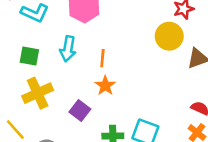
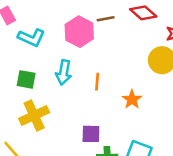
orange star: (105, 86) -> (132, 99), moved
purple square: (80, 111) -> (91, 134), moved, turned -36

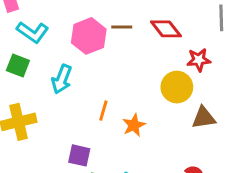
green square: (26, 79) -> (18, 66), moved
orange line: (97, 82) -> (103, 111), moved

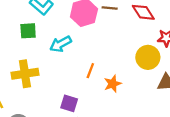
green square: (18, 66) -> (28, 31), turned -30
cyan arrow: (62, 79) -> (61, 44), turned 35

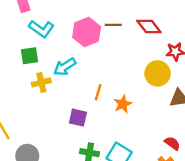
yellow cross: (25, 74) -> (41, 82), moved, size x0.7
purple square: (69, 103) -> (78, 118), moved

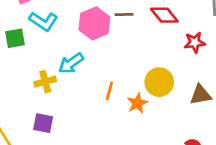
green square: (29, 56) -> (15, 38), moved
yellow circle: (158, 73) -> (159, 82), moved
purple square: (78, 118) -> (43, 123), moved

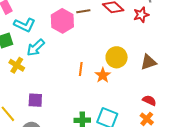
red star: (195, 42) -> (141, 15), moved
cyan arrow: (71, 63) -> (36, 48), moved
yellow cross: (45, 82) -> (17, 65), moved, turned -35

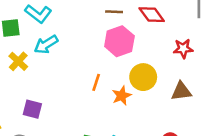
red star: (141, 15) -> (183, 49), moved
pink hexagon: (62, 21) -> (119, 41), moved

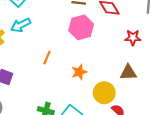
yellow circle: (143, 77) -> (104, 93), moved
orange line: (96, 82) -> (47, 58), moved

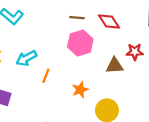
cyan arrow: (21, 25) -> (26, 58), moved
brown triangle: (128, 73) -> (115, 66), moved

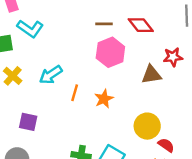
orange star: (80, 90) -> (104, 99), moved

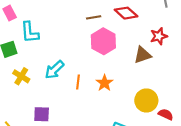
cyan L-shape: (30, 29) -> (30, 32), turned 60

